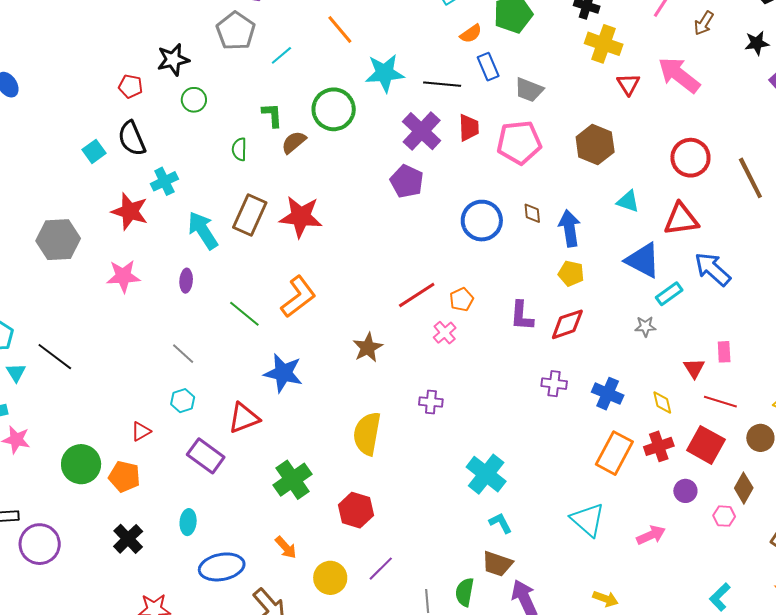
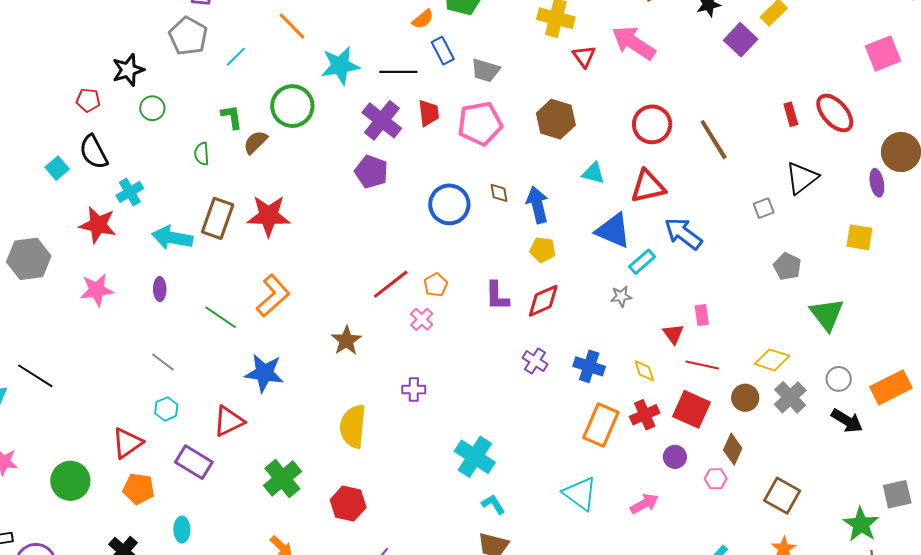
cyan arrow: (203, 230) -> (172, 238), turned -42
purple cross: (554, 384) -> (535, 361), turned 30
red triangle: (141, 431) -> (127, 443), size x1.6
orange pentagon: (124, 477) -> (139, 489), moved

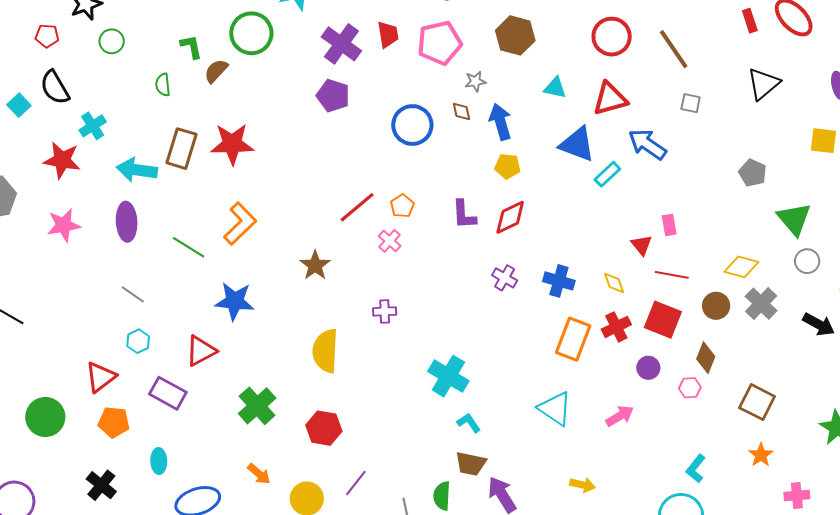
gray square: (764, 208) -> (691, 103), moved, turned 35
purple ellipse: (160, 289) -> (127, 222), size x1.6
gray star: (621, 296) -> (475, 81), moved
gray circle: (839, 379) -> (807, 261), moved

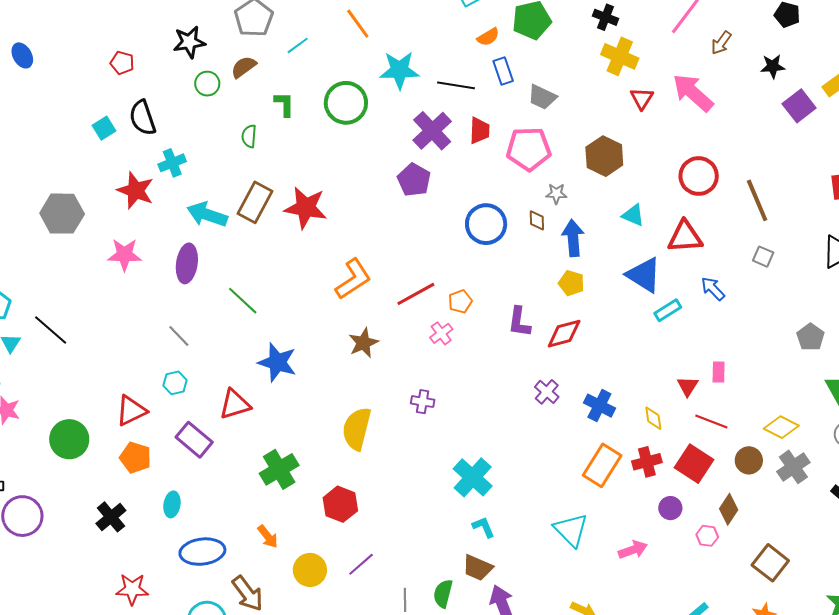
red pentagon: (47, 36) -> (122, 63), moved
brown semicircle: (216, 71) -> (244, 67), moved
blue arrow: (647, 144) -> (713, 289), size x0.7
orange L-shape: (240, 224) -> (353, 279), moved

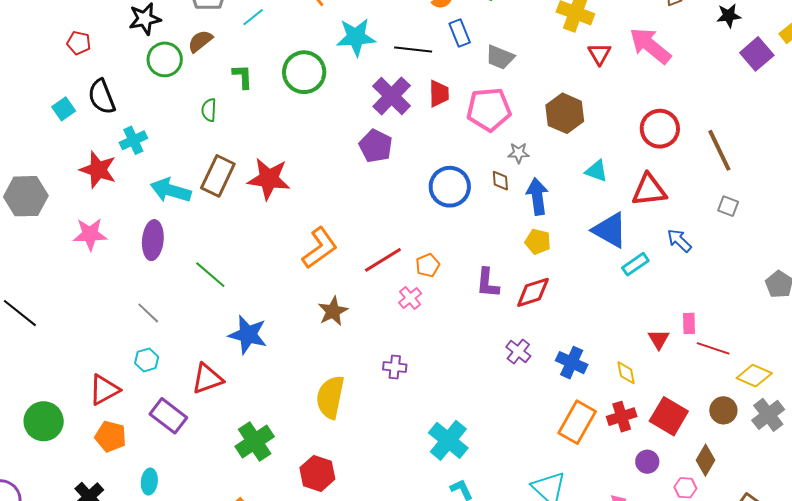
green circle: (207, 84) -> (165, 59), size x1.4
red line: (711, 421) -> (713, 348), moved

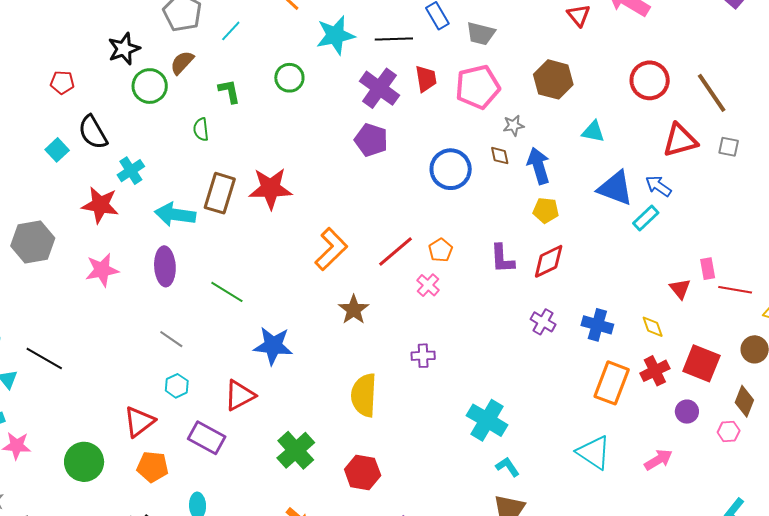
green circle: (304, 72) -> (289, 78), size x0.7
red triangle: (649, 190) -> (680, 140), moved
blue arrow: (679, 240) -> (658, 186), moved

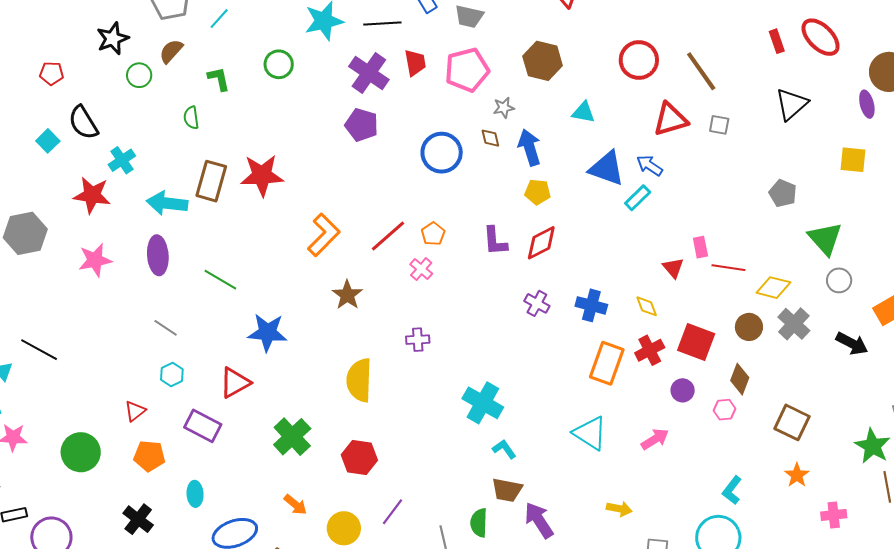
green circle: (150, 86) -> (139, 75), size x0.7
red triangle: (139, 422) -> (135, 411), size x0.7

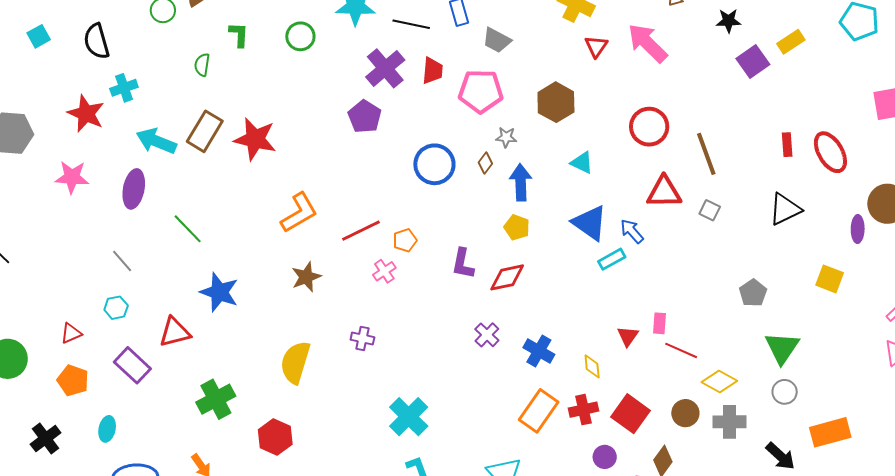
brown diamond: (490, 138) -> (485, 163), turned 35
cyan square: (48, 141) -> (39, 36), moved
gray cross: (794, 324) -> (730, 422), turned 32

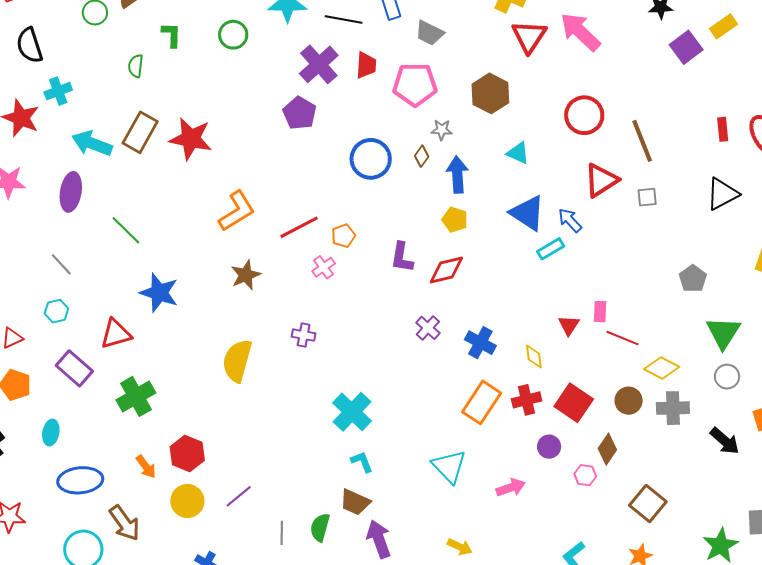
red triangle: (596, 46) -> (529, 36), size x1.5
red triangle: (664, 192) -> (601, 180), turned -30
gray square: (710, 210) -> (647, 197), turned -30
green cross: (216, 399) -> (136, 396), moved
red hexagon: (275, 437) -> (187, 453), moved

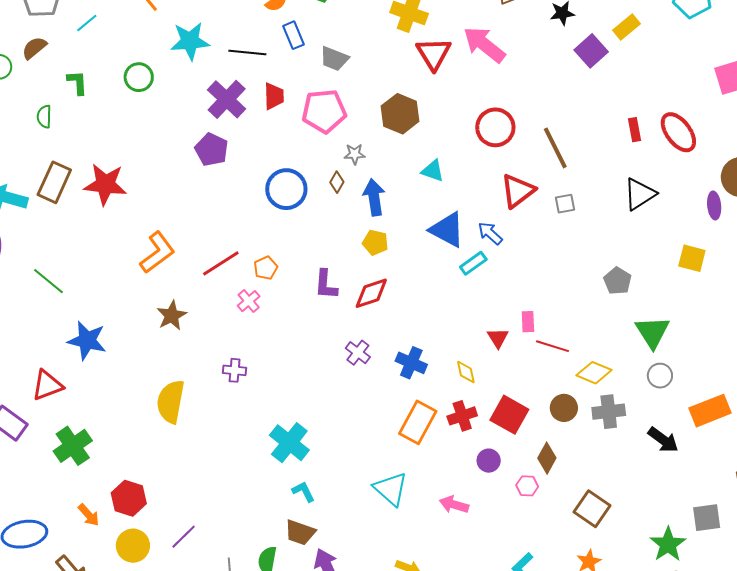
pink arrow: (511, 488) -> (454, 505), turned -140

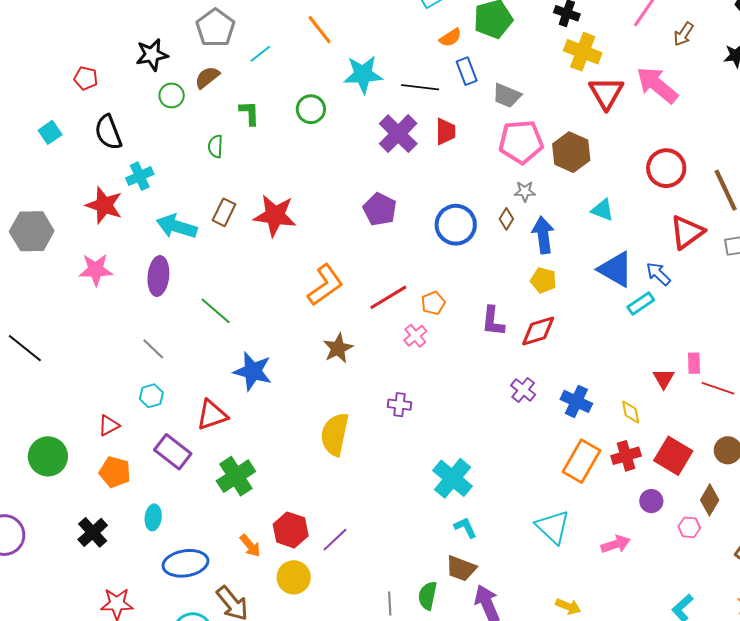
pink pentagon: (324, 111) -> (521, 142), moved
purple pentagon: (212, 150) -> (380, 209), moved
brown rectangle: (54, 182) -> (224, 212), size x0.7
pink arrow: (454, 505) -> (616, 544), turned 144
purple line: (184, 537) -> (335, 540), moved

